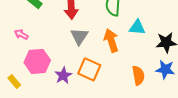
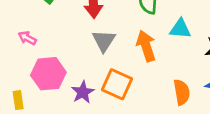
yellow rectangle: (14, 81) -> (18, 100), turned 32

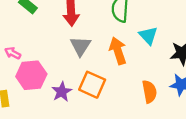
cyan triangle: (180, 29) -> (148, 36), turned 42
pink arrow: (27, 38) -> (13, 53), moved

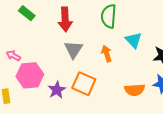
orange arrow: (118, 51) -> (107, 54), size x0.7
orange semicircle: (149, 92) -> (135, 90), turned 96

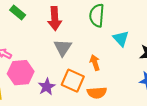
orange arrow: (107, 54) -> (95, 63), moved
orange semicircle: (135, 90) -> (97, 93), moved

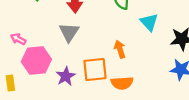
gray triangle: (63, 48) -> (69, 32), moved
orange square: (73, 81) -> (95, 69), turned -30

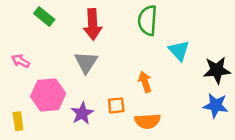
pink arrow: (18, 39) -> (21, 61), moved
orange square: (95, 69) -> (116, 105), size x0.6

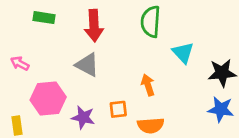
green rectangle: (44, 17) -> (44, 18), turned -30
gray triangle: (86, 62) -> (87, 65), turned -35
purple star: (82, 113) -> (83, 117), turned -30

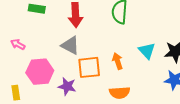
cyan triangle: (183, 53) -> (147, 51), moved
orange square: (118, 109) -> (89, 67), moved, size x1.6

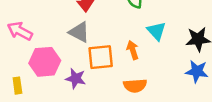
pink arrow: (18, 44) -> (20, 31), size x1.5
cyan triangle: (147, 51) -> (156, 31), moved

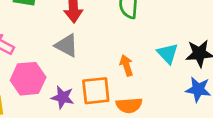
cyan triangle: (156, 31) -> (168, 53), moved
orange square: (101, 57) -> (96, 91), moved

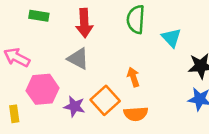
cyan triangle: (168, 53) -> (171, 38), moved
orange square: (96, 91) -> (105, 100), turned -36

